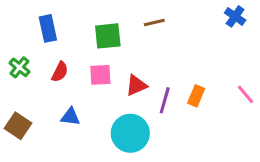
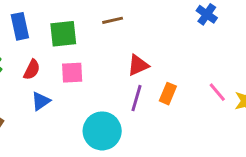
brown line: (154, 22) -> (113, 20), moved
green square: (108, 36) -> (63, 34), moved
red triangle: (136, 85) -> (138, 65), moved
blue triangle: (70, 117) -> (41, 101), moved, turned -42

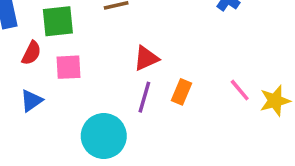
red semicircle: (32, 70) -> (31, 53), moved

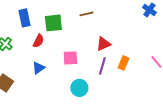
pink square: (68, 67) -> (70, 58), moved
cyan circle: (104, 136) -> (79, 88), size x0.7

